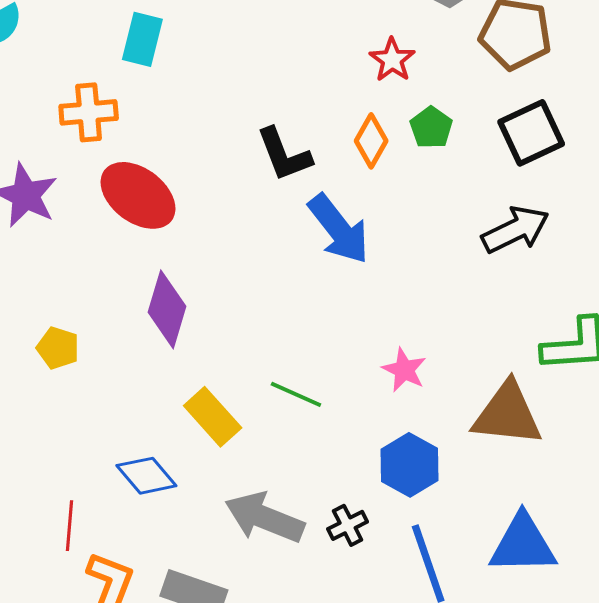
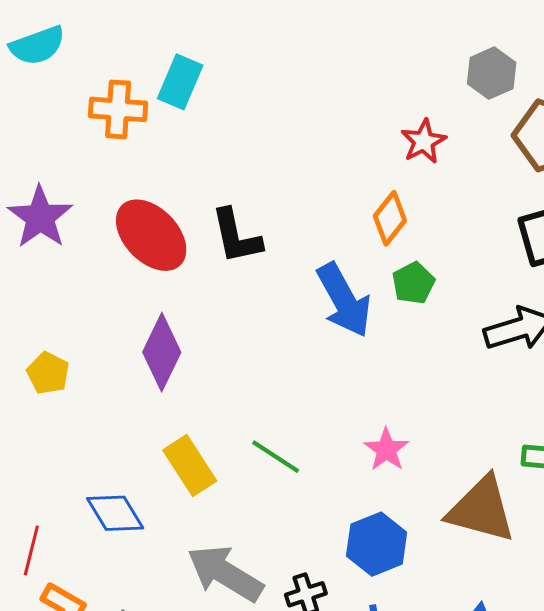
orange cross: (89, 112) -> (118, 109), moved
green pentagon: (431, 128) -> (413, 283), moved
black L-shape: (284, 155) -> (236, 236), moved

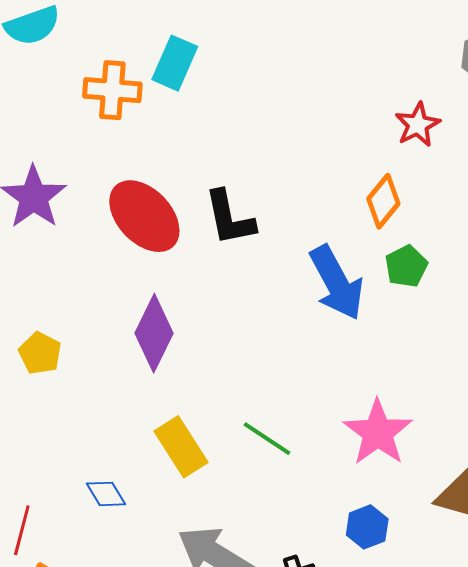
pink star: (386, 450) -> (378, 433), size x1.5
blue diamond: (115, 513) -> (106, 494), size x0.7
blue hexagon: (377, 544) -> (367, 527), size x0.7

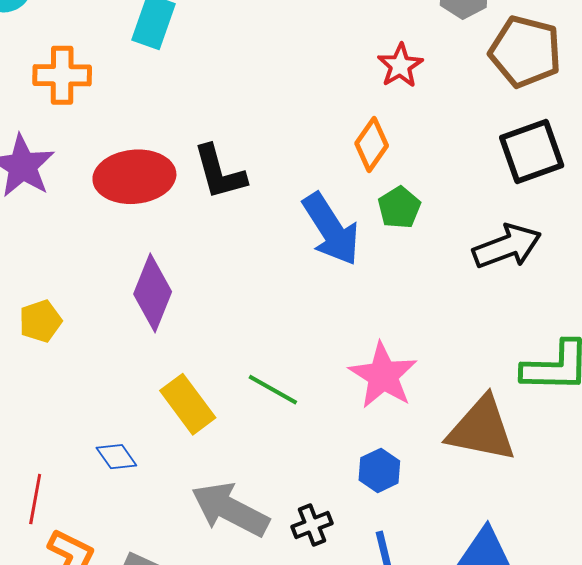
orange cross: (112, 90) -> (62, 75), moved
red ellipse: (144, 216) -> (134, 177), turned -48
yellow pentagon: (40, 353) -> (40, 321), turned 30

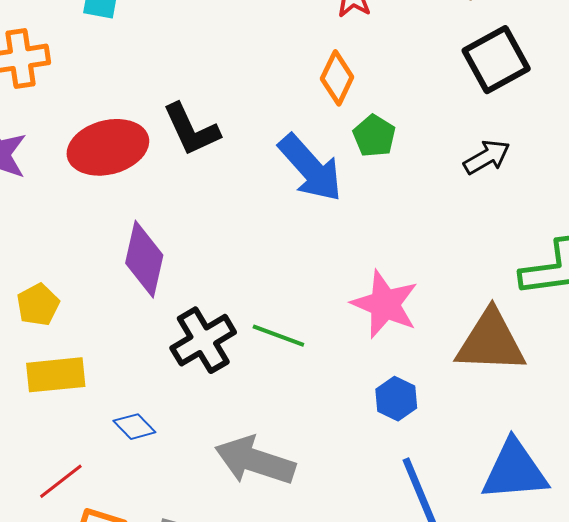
black arrow: (507, 246) -> (487, 157), size x0.7
yellow rectangle: (188, 404) -> (56, 375), moved, turned -50
red line: (35, 499) -> (61, 481), turned 51
black cross: (312, 525) -> (203, 340), moved, size x1.6

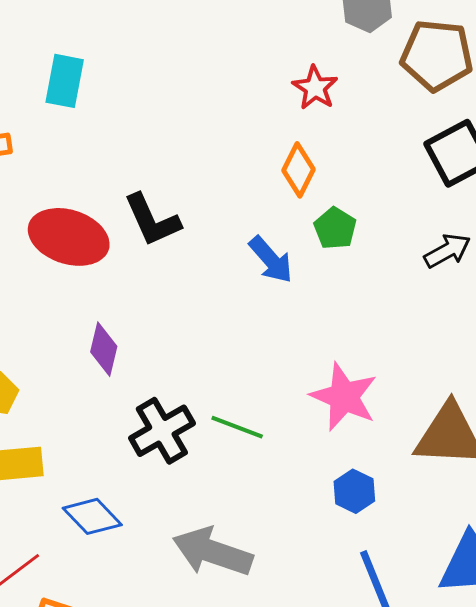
red ellipse: (108, 147) -> (69, 237), turned 32
blue arrow: (310, 168) -> (271, 260), size x0.7
purple diamond: (144, 259) -> (104, 349), size x0.7
blue diamond: (134, 427) -> (92, 516), size x1.4

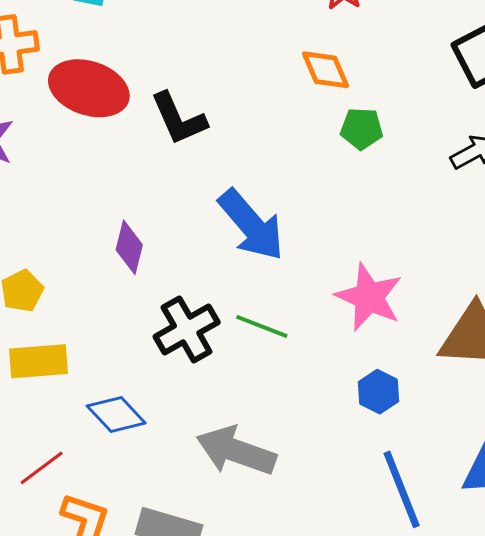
orange diamond: (298, 170) -> (325, 70), turned -50
green pentagon: (335, 228) -> (362, 129), turned -30
red ellipse: (69, 237) -> (89, 88), moved
blue arrow: (271, 260) -> (251, 225), moved, size x1.5

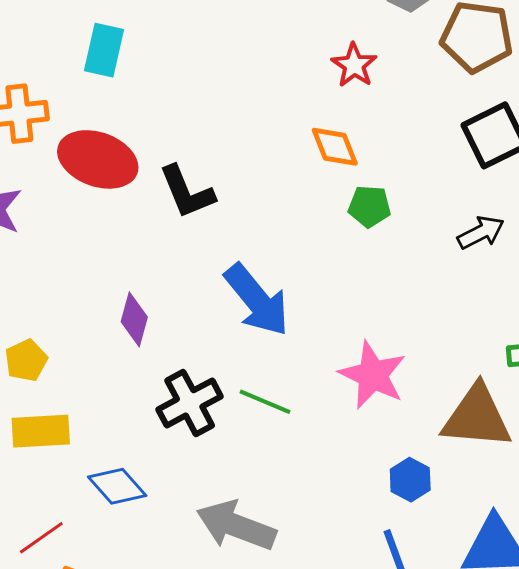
blue hexagon: (379, 392) -> (410, 480), moved

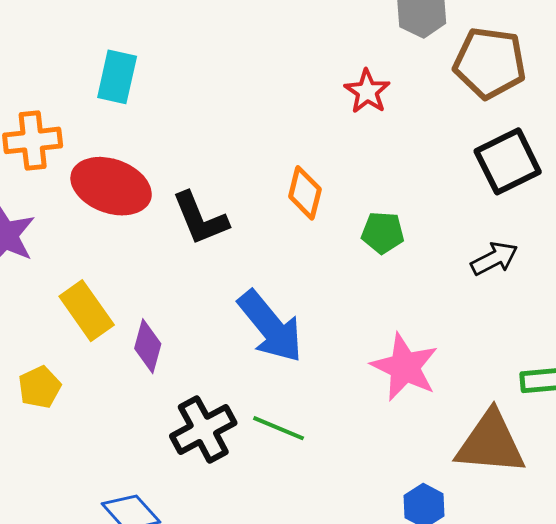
orange diamond: (335, 147) -> (305, 193), moved, turned 36
pink star: (373, 375) -> (405, 367), moved
yellow rectangle: (41, 431) -> (87, 311), moved, turned 58

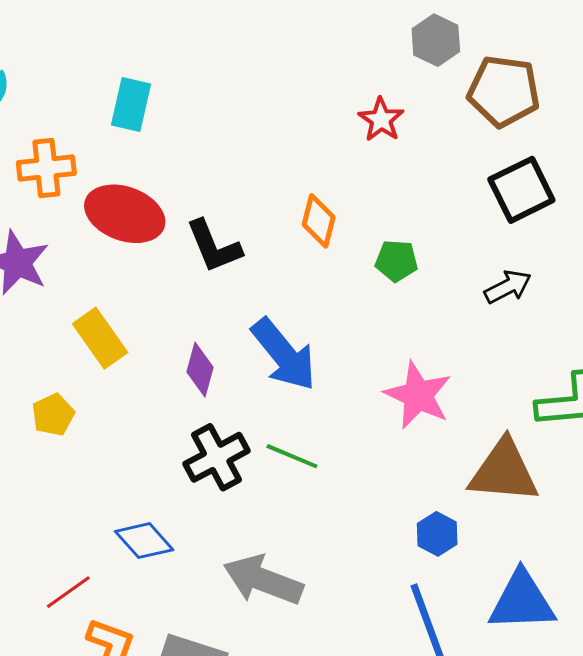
purple diamond: (148, 346) -> (200, 370), moved

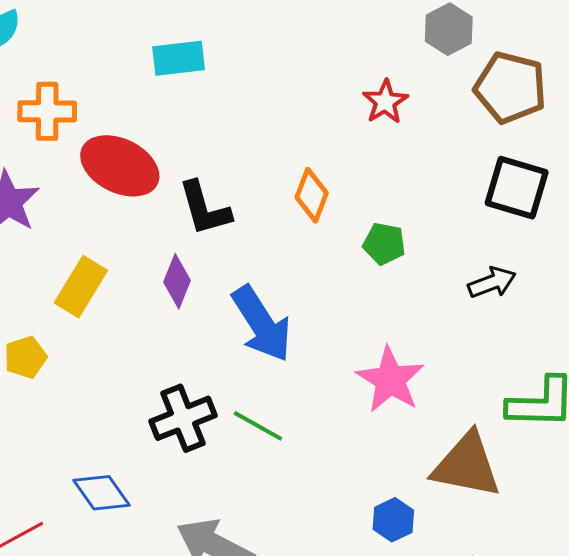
cyan rectangle: (131, 104) -> (179, 58), moved, turned 64
black square: (521, 190) -> (517, 188), turned 36
yellow rectangle: (100, 338) -> (81, 287), turned 60
purple diamond: (200, 370) -> (177, 281), moved

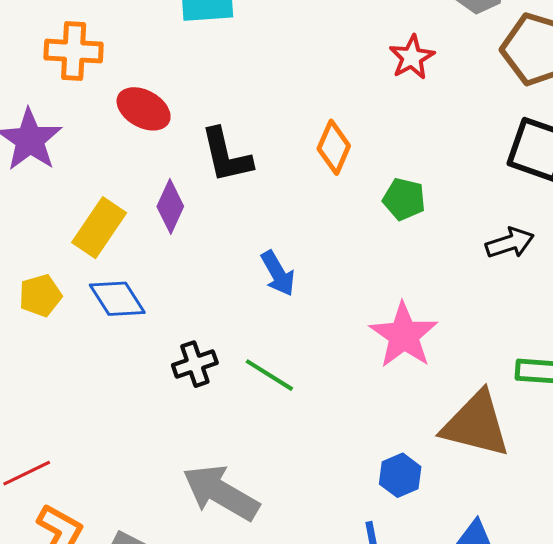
red ellipse: (120, 166) -> (144, 109), size x0.7
purple diamond: (177, 281) -> (170, 206), moved
blue arrow: (262, 324) -> (278, 273), size x0.6
black cross: (183, 418) -> (195, 364), size x0.7
blue diamond: (102, 493) -> (117, 299), moved

